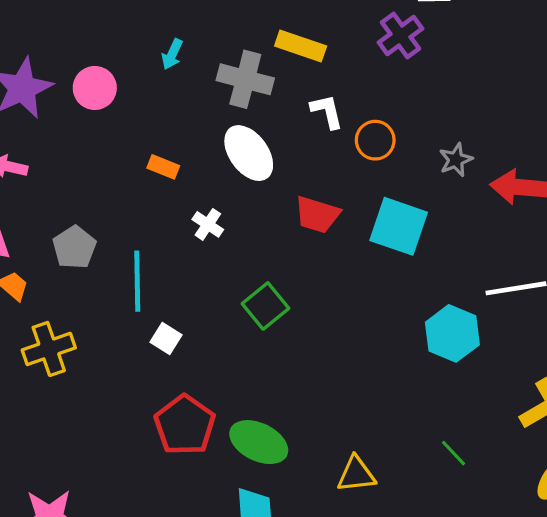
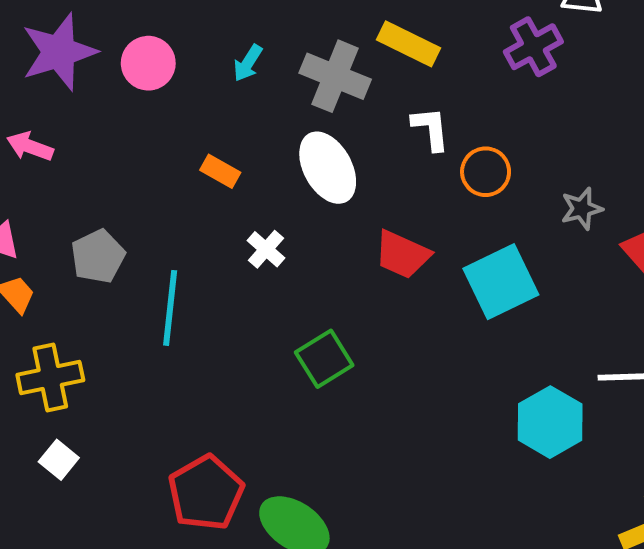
cyan arrow: (172, 54) -> (248, 63), moved
cyan square: (399, 226) -> (501, 282), turned 38
white square: (166, 338) -> (59, 460), moved

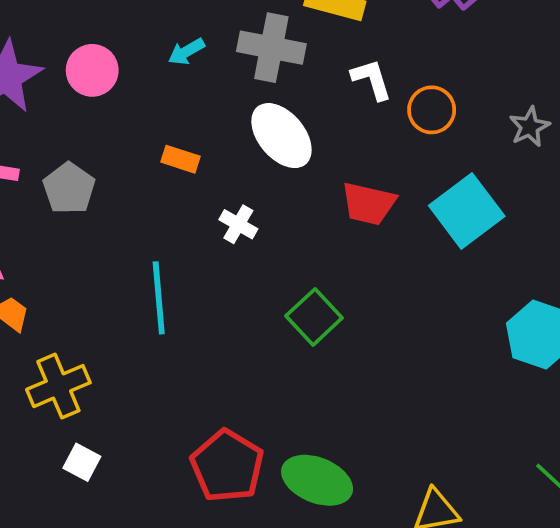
cyan arrow: (248, 63) -> (186, 52), turned 39
gray pentagon: (98, 256) -> (69, 188), moved

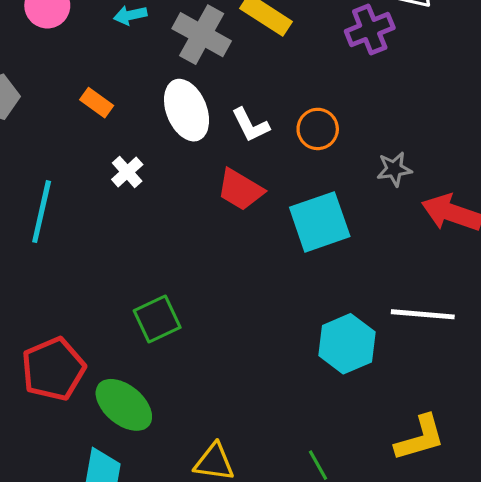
white L-shape: (372, 79) -> (250, 125), moved, turned 153
green square: (314, 317) -> (157, 319), moved

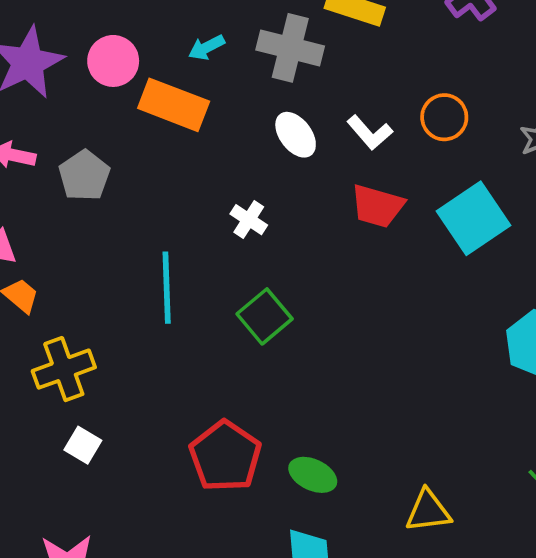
orange rectangle: (97, 103) -> (174, 105), moved, size x1.8
white ellipse: (187, 110) -> (296, 135), size x0.7
green square: (157, 319) -> (265, 316), moved
green ellipse: (124, 405) -> (313, 475), size x0.7

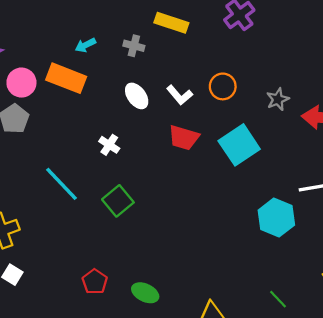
gray cross: (290, 48) -> (134, 46), size x0.6
pink circle: (113, 61) -> (21, 83), moved
cyan line: (167, 288) -> (61, 184), turned -42
red pentagon: (225, 456) -> (95, 282), size x0.6

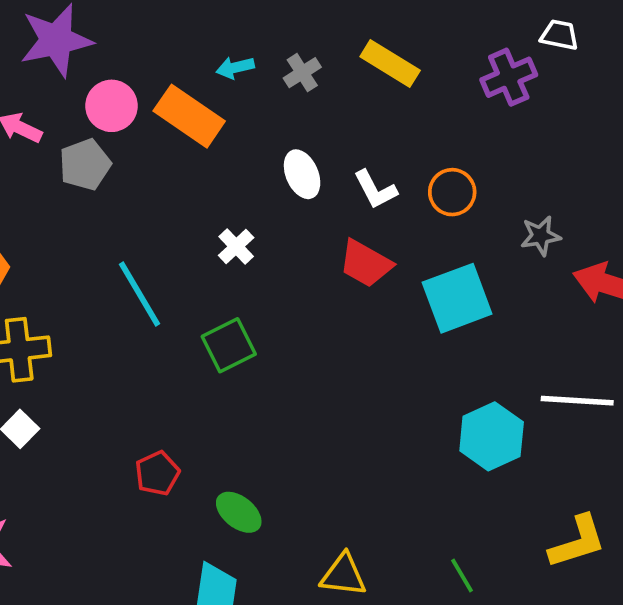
gray cross: (134, 46) -> (302, 73), moved, turned 30

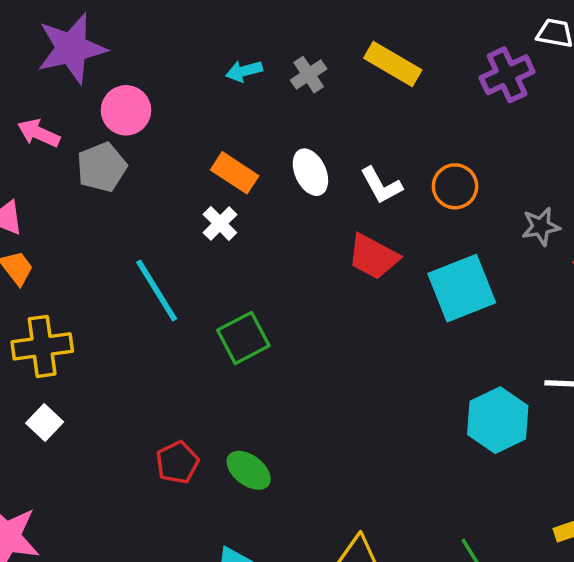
orange rectangle: (189, 116) -> (235, 173), moved, size x0.7
white cross: (236, 246) -> (220, 224), moved
green ellipse: (239, 512) -> (249, 470), moved

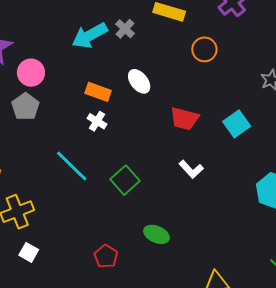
cyan arrow: (244, 71) -> (90, 36), size x1.8
white L-shape: (381, 185) -> (191, 169), moved
orange circle: (455, 186) -> (204, 49), moved
cyan square: (462, 288) -> (237, 124), size x0.7
green ellipse: (249, 470) -> (156, 234), moved

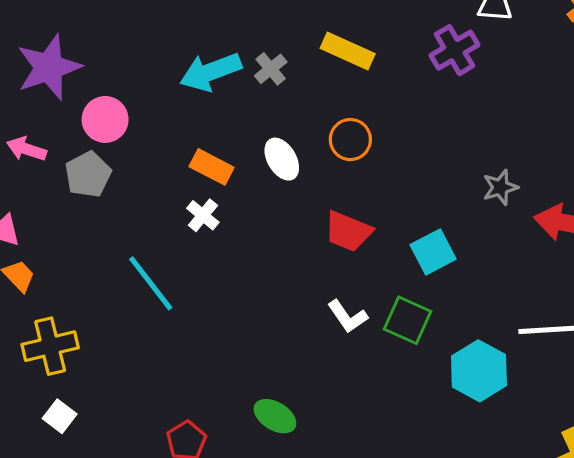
orange circle: (204, 49) -> (350, 140), moved
green square: (125, 180) -> (408, 320), moved, turned -32

